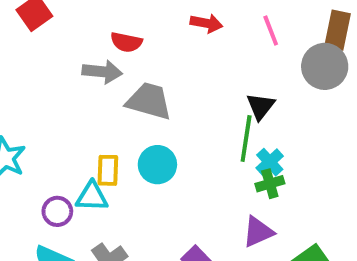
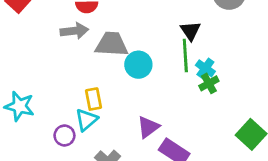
cyan circle: (157, 165) -> (138, 65), moved
cyan triangle: (92, 197) -> (86, 120), turned -30
purple triangle: (258, 232) -> (148, 127), moved

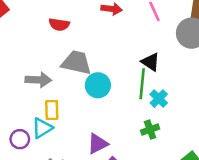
gray arrow: (74, 31) -> (38, 80), moved
black triangle: (190, 31) -> (151, 62), turned -30
green cross: (209, 83) -> (150, 130), moved

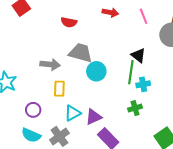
cyan cross: (159, 99) -> (143, 84), turned 32
cyan triangle: (42, 128) -> (73, 113), moved

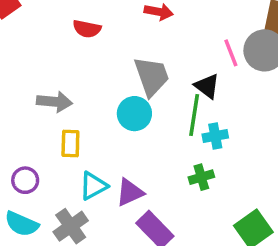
pink line: (144, 16) -> (231, 53), moved
gray trapezoid: (81, 53) -> (152, 76), moved, turned 55

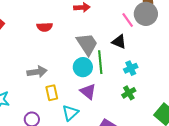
green line: (194, 115) -> (100, 62), moved
purple triangle: (130, 192) -> (88, 92), moved, turned -42

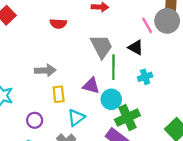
cyan circle: (83, 67) -> (111, 99), moved
purple triangle: (88, 92) -> (91, 86), moved, turned -30
green cross: (129, 93) -> (127, 118), moved, size x1.6

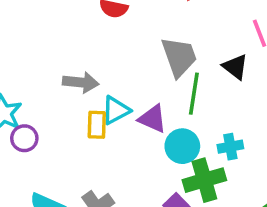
cyan cross: (145, 77) -> (230, 147), moved
cyan triangle: (76, 118) -> (116, 110), moved
purple circle: (35, 120) -> (24, 138), moved

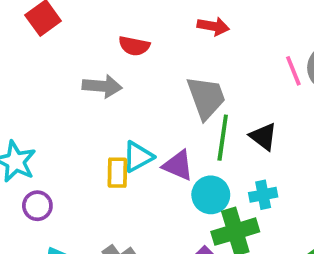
black triangle: (235, 67) -> (263, 137), moved
gray arrow: (81, 82) -> (102, 86), moved
purple circle: (24, 138) -> (37, 206), moved

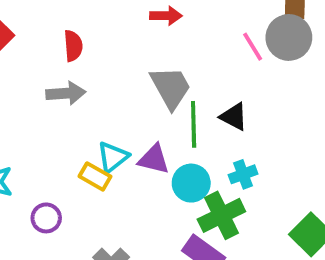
red semicircle: (134, 46) -> (73, 46), moved, turned -96
yellow rectangle: (117, 173) -> (95, 176), turned -52
purple circle: (37, 206) -> (46, 218), moved

